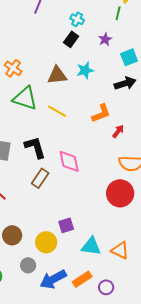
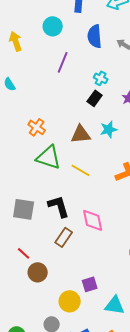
brown circle: (12, 235) -> (38, 272), moved

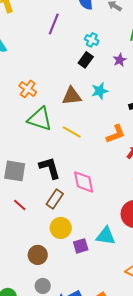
red line: (24, 253) -> (20, 205), moved
brown circle: (38, 272) -> (38, 255), moved
yellow circle: (70, 301) -> (61, 228), moved
cyan triangle: (115, 305) -> (106, 236), moved

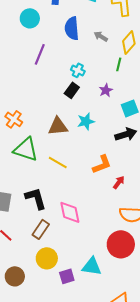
brown circle: (38, 255) -> (15, 276), moved

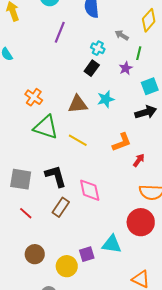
gray arrow: (101, 36) -> (122, 35), moved
green line: (119, 64) -> (139, 53), moved
yellow circle: (47, 258) -> (67, 266), moved

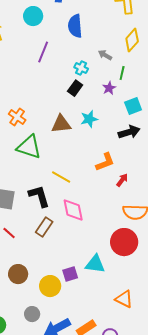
yellow line: (78, 140) -> (61, 177), moved

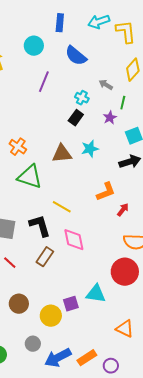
blue semicircle: (75, 26) -> (76, 56), turned -45

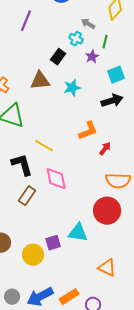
cyan cross: (82, 98) -> (76, 39), moved
brown triangle: (62, 154) -> (40, 81), moved
gray circle: (33, 344) -> (12, 297), moved

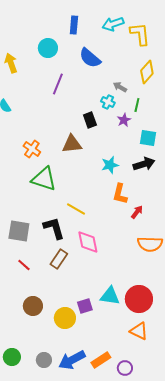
black rectangle: (58, 57) -> (90, 120), turned -56
cyan square: (116, 75) -> (148, 138), turned 30
cyan star: (72, 88) -> (110, 165), moved
orange L-shape: (88, 131) -> (120, 194), turned 125
red circle: (107, 211) -> (139, 299), moved

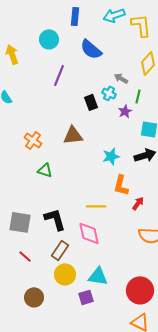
black rectangle: (90, 120) -> (91, 102), moved
green triangle: (44, 179) -> (45, 170), size x0.6
yellow line: (76, 209) -> (96, 206), moved, turned -30
cyan triangle: (110, 296) -> (98, 276), moved
yellow circle: (65, 318) -> (65, 274), moved

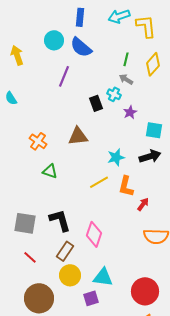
blue semicircle: (91, 49) -> (81, 47), moved
green line: (138, 96) -> (126, 59), moved
yellow line: (96, 206) -> (99, 182), moved, turned -30
pink diamond: (89, 233) -> (94, 234), turned 30
brown circle: (34, 297) -> (39, 298), size x1.5

